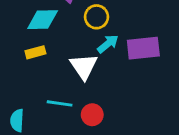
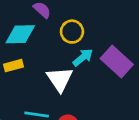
purple rectangle: (143, 48) -> (117, 62), turned 48

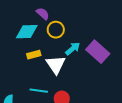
yellow circle: (72, 32) -> (56, 30), moved
yellow rectangle: (13, 66) -> (34, 55), moved

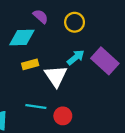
yellow circle: (56, 30) -> (75, 22), moved

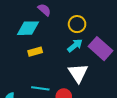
yellow circle: (75, 22) -> (77, 24), moved
white triangle: (56, 76) -> (78, 73), moved

